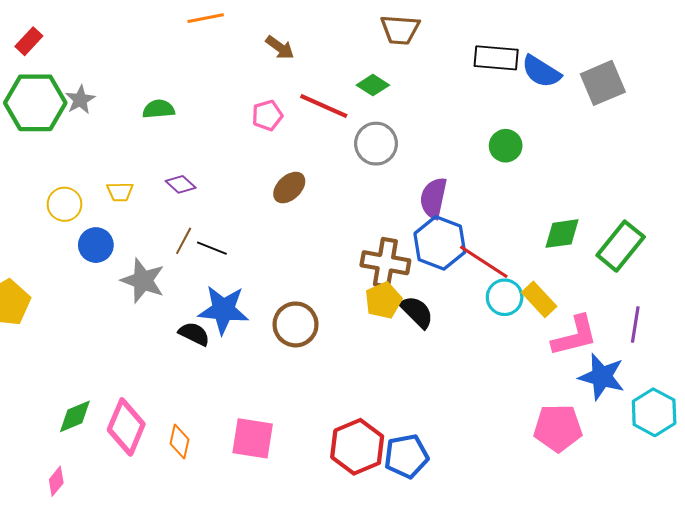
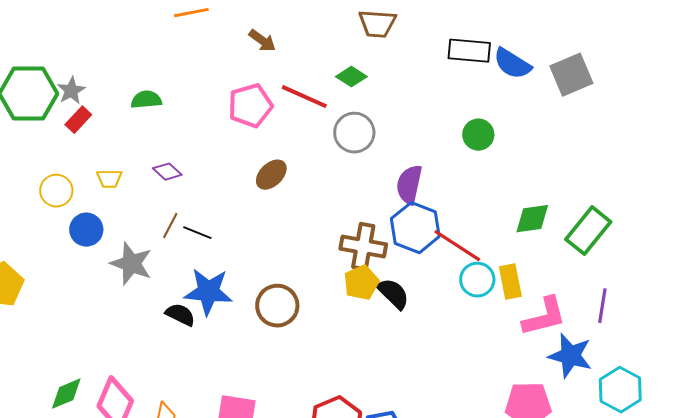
red rectangle: (29, 41) -> (78, 120), moved
pink pentagon: (267, 115) -> (250, 106), size x1.5
yellow rectangle: (539, 299) -> (510, 282), turned 32

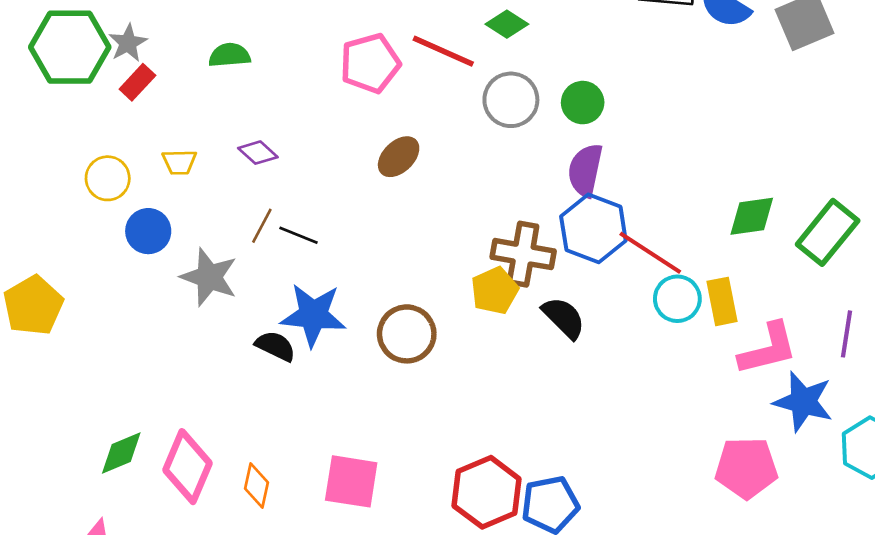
green circle: (478, 135) -> (583, 103), moved
yellow pentagon: (361, 283) -> (495, 291), moved

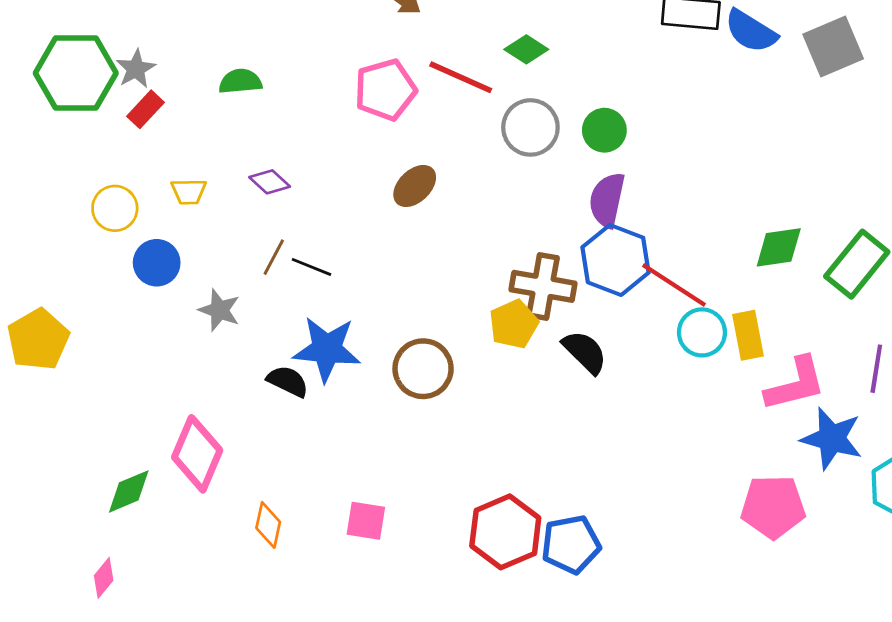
gray star: (209, 277) -> (219, 310), size x0.7
pink diamond: (187, 467) -> (197, 454), moved
pink square: (351, 481) -> (366, 521), size x0.7

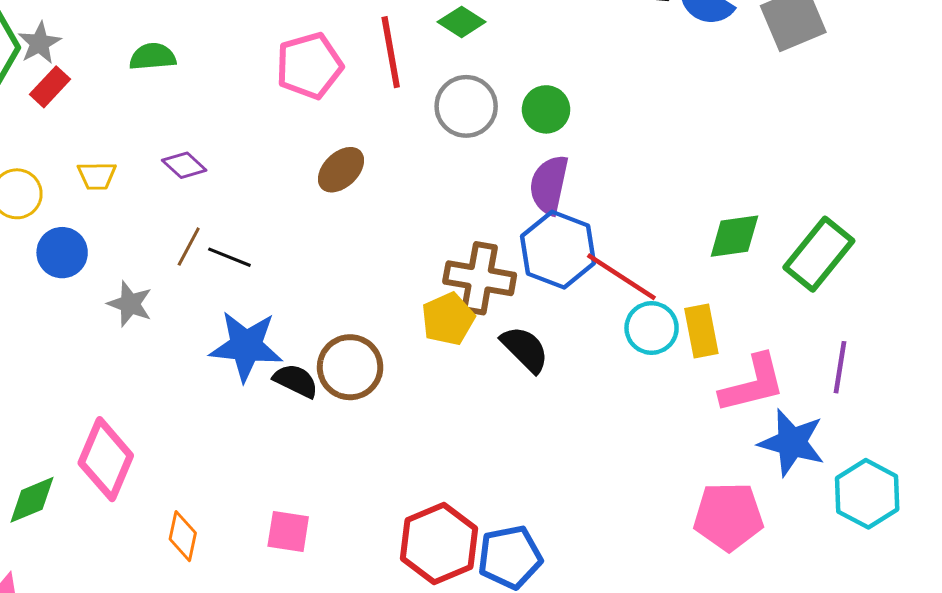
red line: (461, 77) -> (391, 52), turned 56
black semicircle: (288, 381) -> (296, 381), moved

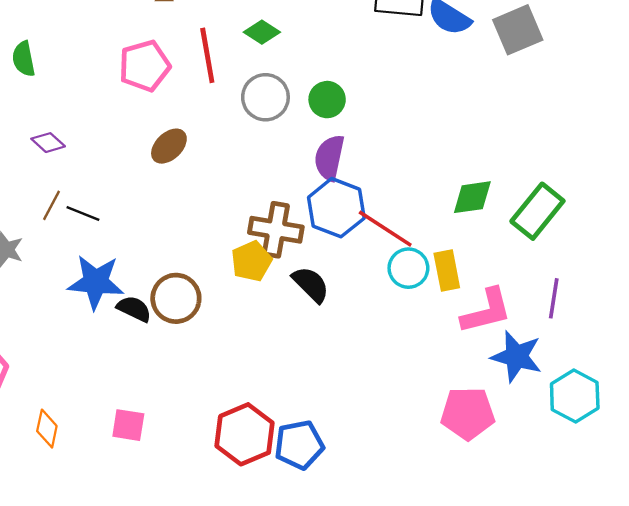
green semicircle: (153, 57) -> (24, 59), turned -96

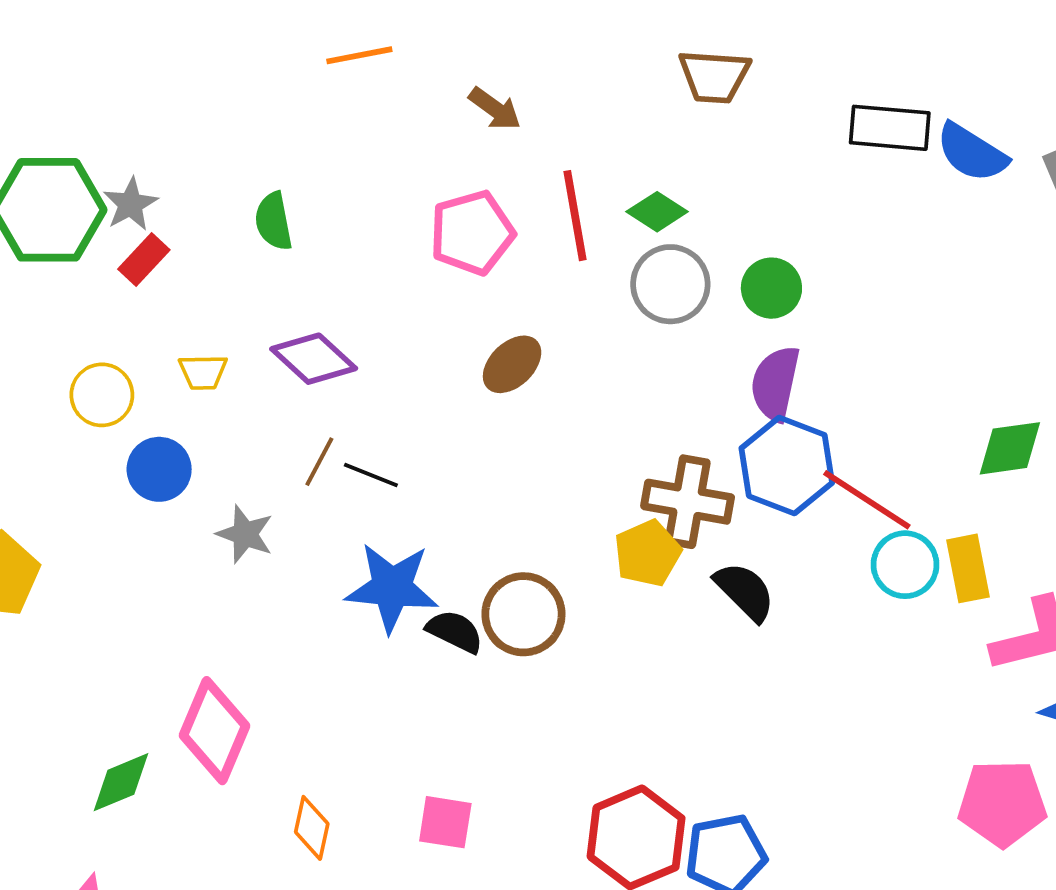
green diamond: (262, 32) -> (657, 212), moved
purple diamond: (48, 143) -> (314, 359), size x1.5

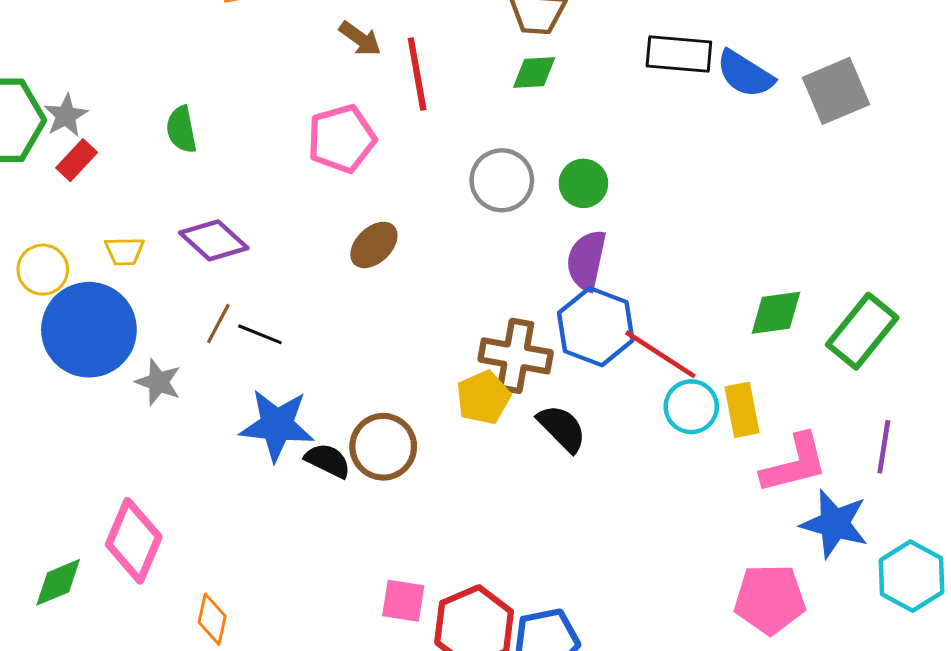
green diamond: (657, 212) -> (534, 72), moved, turned -36
red line: (575, 216) -> (417, 74), moved
blue circle: (159, 469) -> (89, 330), size x1.8
pink square: (445, 822) -> (403, 601), moved

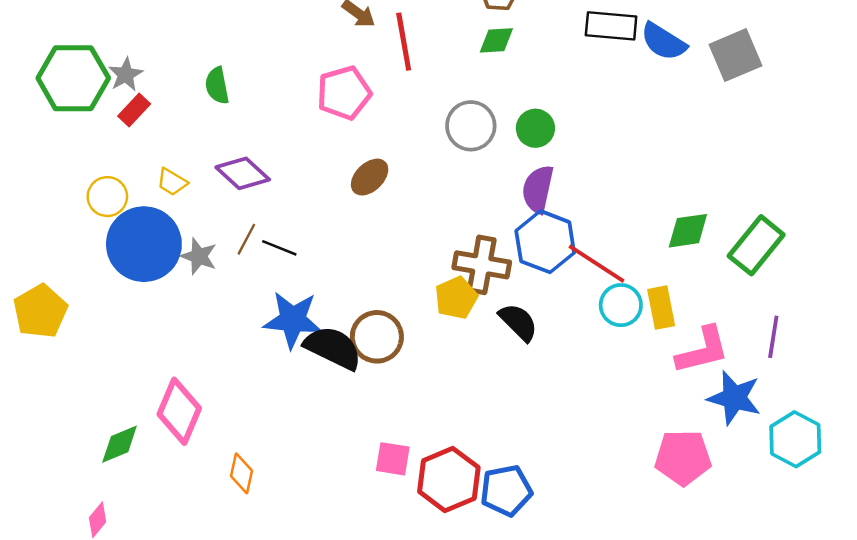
yellow trapezoid: (124, 251) -> (172, 182), turned 32
gray star: (158, 382) -> (199, 256), moved
black semicircle: (328, 461) -> (333, 348), size x1.6

